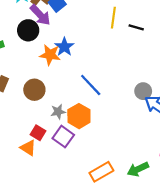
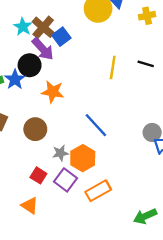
yellow line: (113, 18) -> (113, 67), moved
blue star: (64, 47) -> (15, 79), moved
orange triangle: (28, 148) -> (30, 205), moved
orange rectangle: (101, 172) -> (98, 191), moved

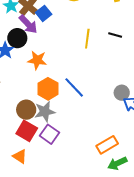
brown circle: (35, 129) -> (26, 110), moved
gray star: (60, 153) -> (45, 112), size x1.5
orange hexagon: (83, 158) -> (48, 89), moved
red square: (38, 175) -> (27, 131), size x1.5
orange rectangle: (98, 191) -> (107, 145), moved

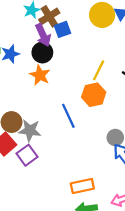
black circle: (17, 38) -> (42, 52), moved
orange hexagon: (48, 89) -> (94, 95), moved

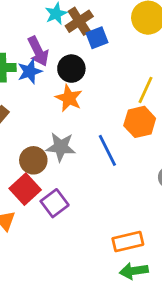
purple arrow: (43, 35) -> (38, 51), moved
gray star: (30, 130) -> (61, 147), moved

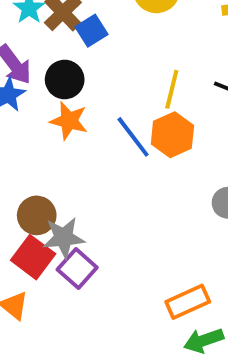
gray star: (61, 147) -> (64, 238), moved
blue line: (107, 150) -> (133, 137), moved

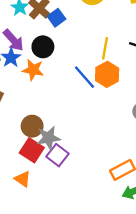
orange star: (69, 121) -> (33, 70), moved

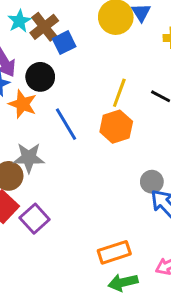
blue line: (85, 77) -> (66, 124), moved
gray star: (48, 138) -> (29, 158), moved

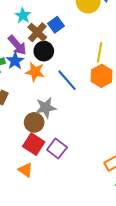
brown cross: (44, 27) -> (37, 32), moved

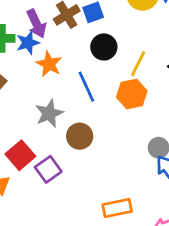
black circle: (44, 51) -> (104, 47), moved
gray star: (46, 108) -> (49, 113), turned -30
brown circle: (34, 122) -> (80, 136), moved

